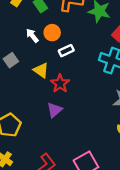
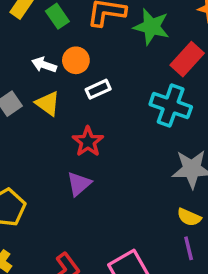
white arrow: (32, 36) -> (44, 65), turned -32
yellow triangle: (41, 70) -> (48, 103), moved

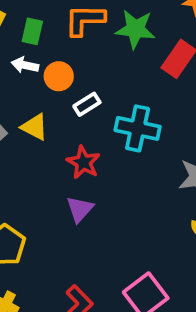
green rectangle: (57, 16) -> (32, 31), turned 55
white arrow: (44, 65) -> (25, 65), moved
cyan cross: (171, 106) -> (138, 128), moved

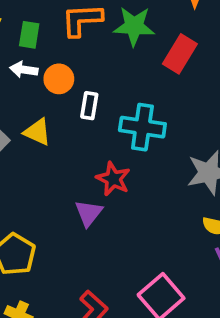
white rectangle: (87, 104) -> (89, 106), turned -45
red star: (83, 162) -> (113, 179), moved

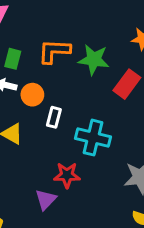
red star: (113, 179) -> (67, 175), turned -30

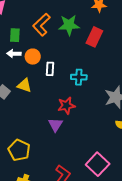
orange L-shape: (54, 51) -> (41, 25), turned -35
cyan cross: (93, 138) -> (79, 77), size x0.7

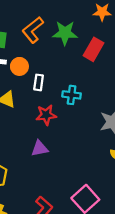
red star: (66, 106) -> (46, 115), moved
purple triangle: (55, 125) -> (40, 149), turned 42

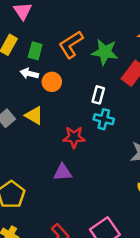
white rectangle: (39, 82) -> (98, 95), moved

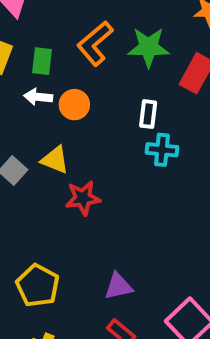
red star: (74, 137) -> (83, 198), moved
purple triangle: (63, 172) -> (118, 286), moved

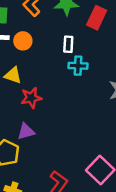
purple triangle: (118, 286) -> (26, 131), moved

